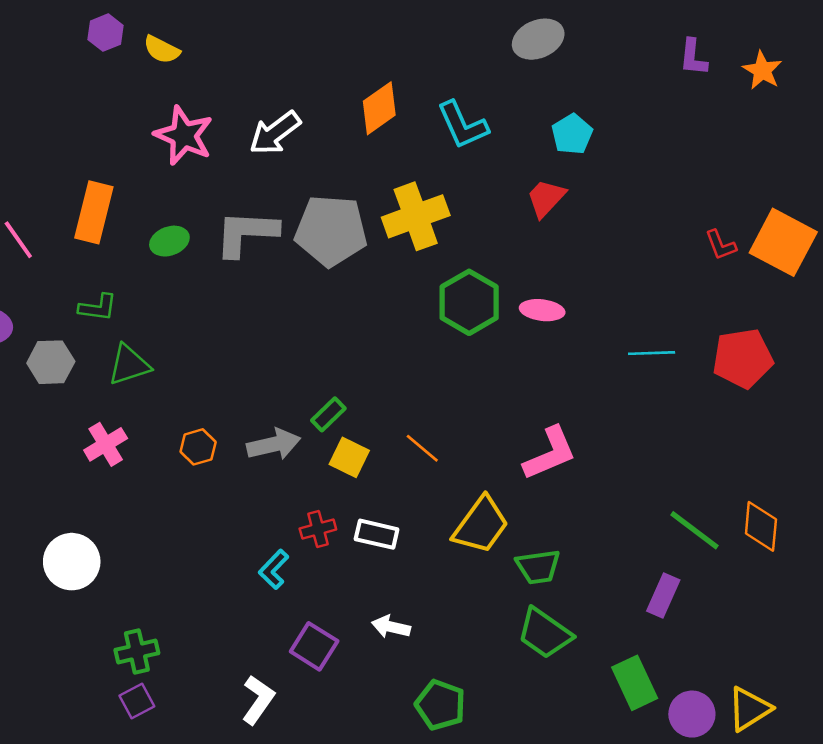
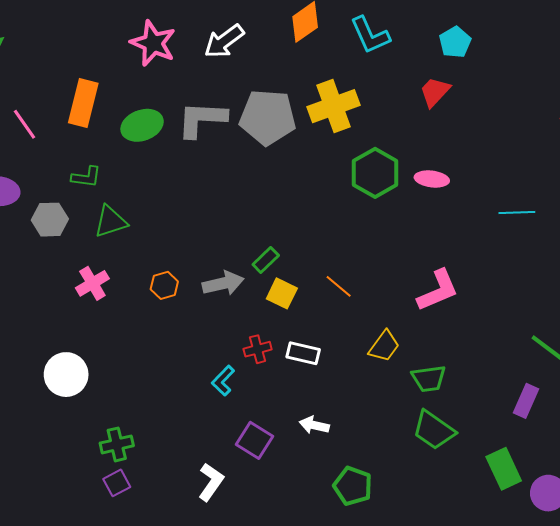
green ellipse: (169, 241) -> (142, 125), size x1.4
yellow trapezoid: (481, 525) -> (384, 346), size x0.7

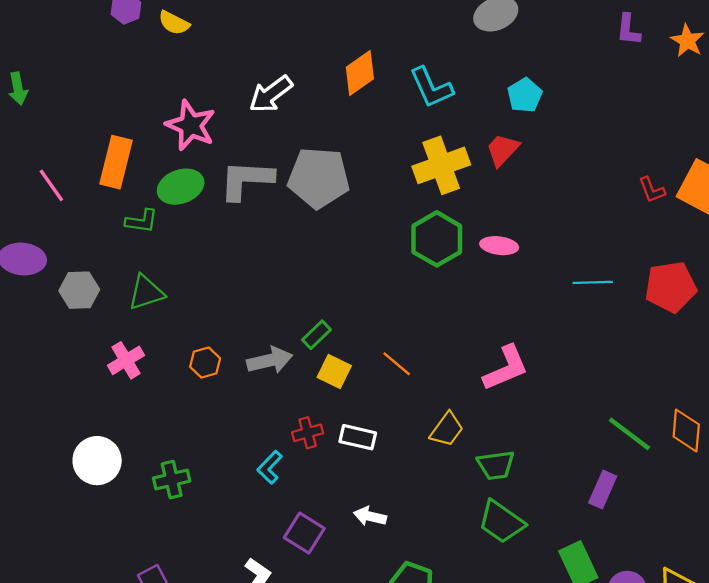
pink star: (153, 43) -> (191, 125), moved
yellow cross: (334, 106) -> (441, 165), moved
green L-shape: (86, 177) -> (142, 221), moved
green cross: (117, 444) -> (172, 480), moved

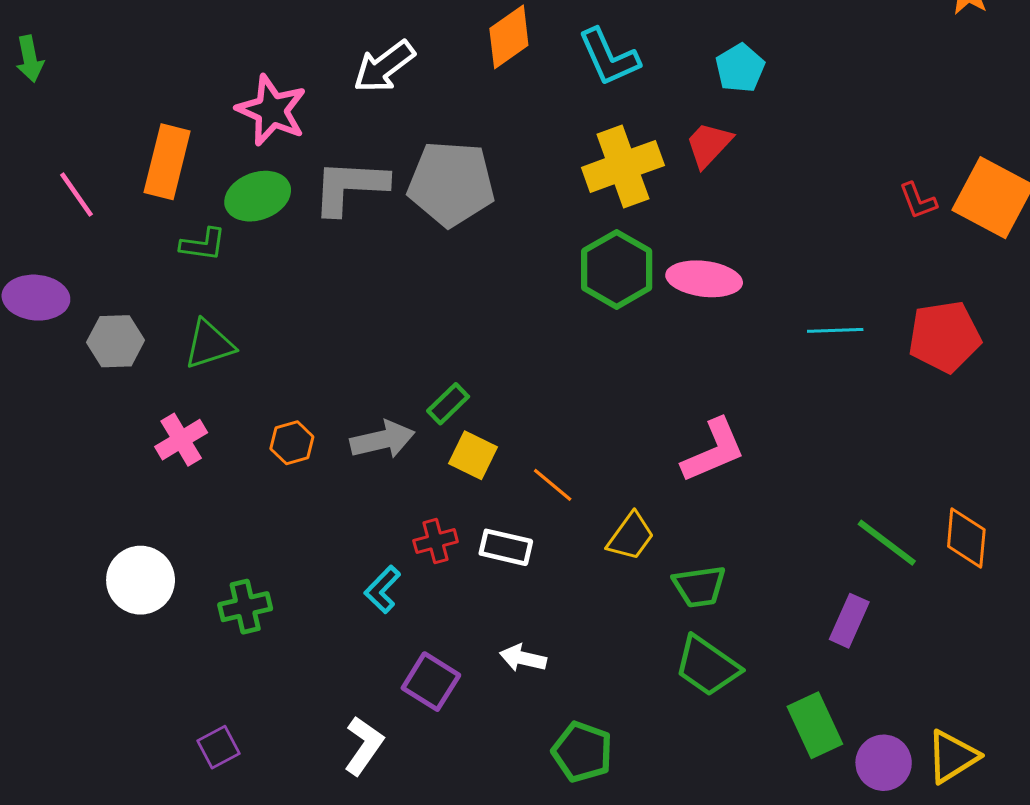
pink ellipse: (499, 246) -> (704, 279), size x1.4
orange line: (397, 364) -> (553, 485), moved

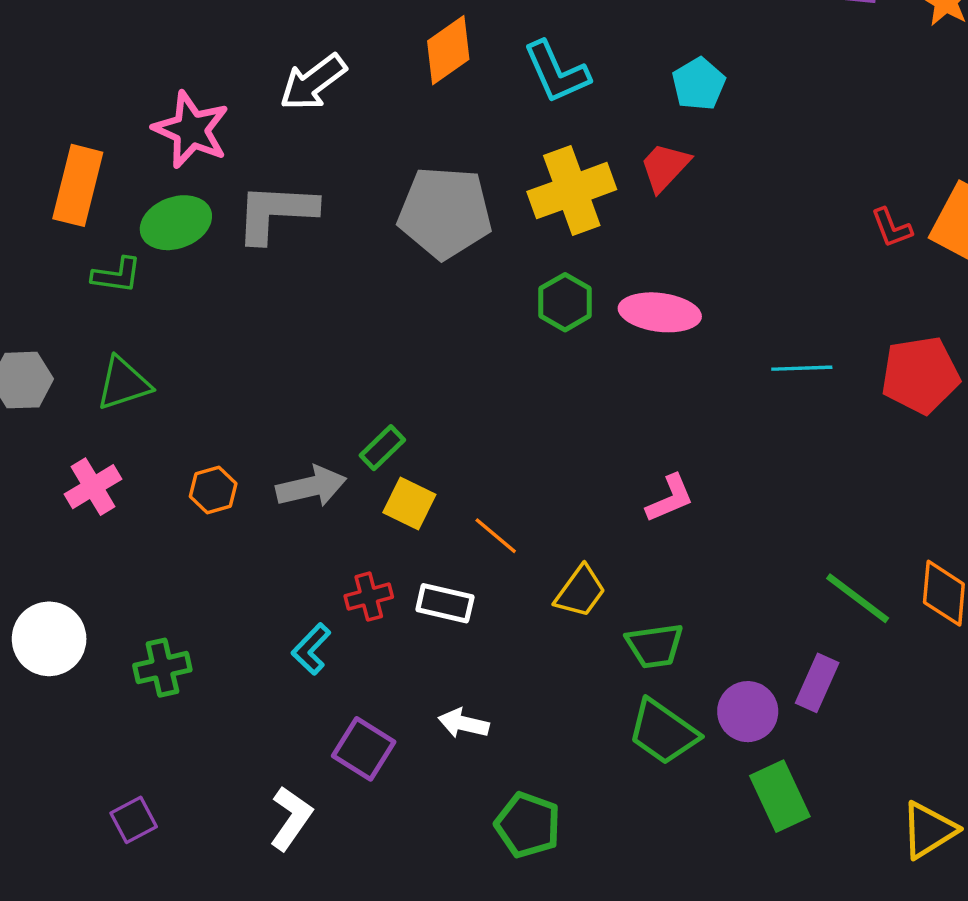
gray pentagon: (451, 184) -> (445, 213), moved
green hexagon: (617, 269) -> (565, 302), size x0.7
pink L-shape: (713, 451) -> (670, 498), size x0.7
purple circle: (884, 763) -> (748, 712), moved

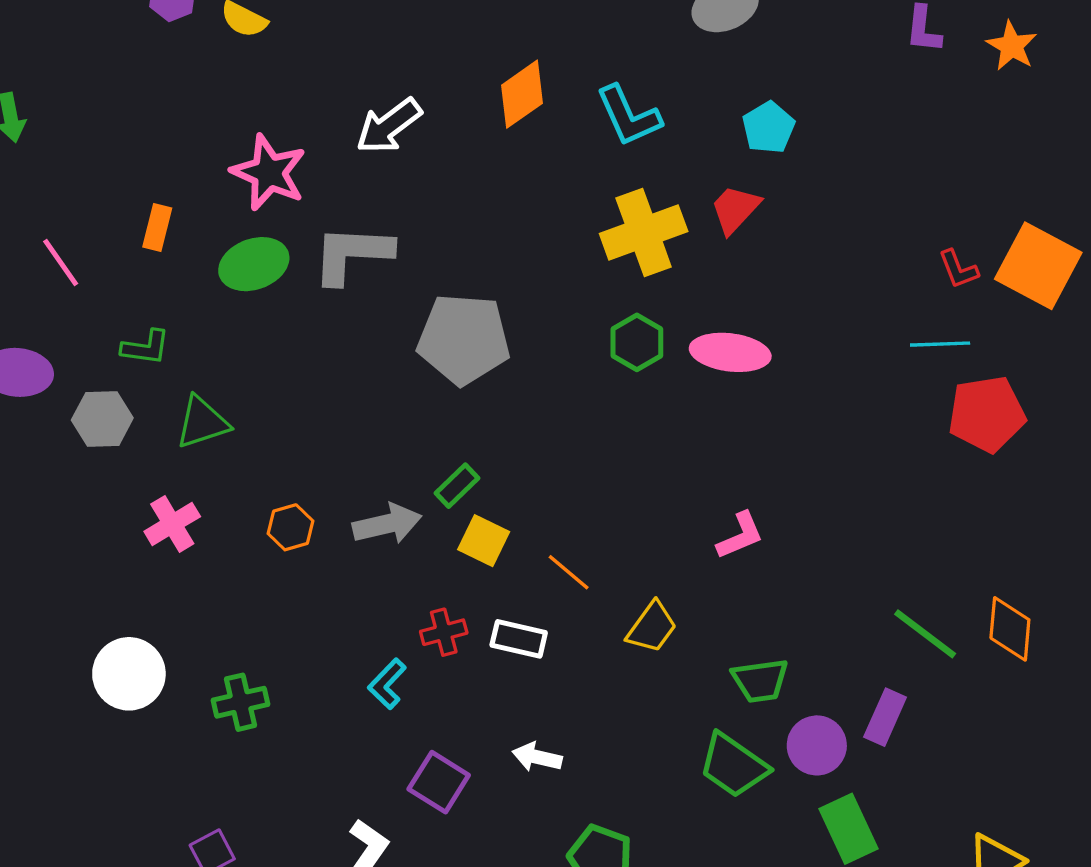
orange rectangle: (78, 185) -> (157, 227), size x0.6
gray pentagon: (445, 213) -> (464, 339), moved
green L-shape: (117, 275) -> (146, 347), moved
cyan line: (802, 368) -> (940, 344), moved
green trapezoid: (655, 646) -> (760, 680), moved

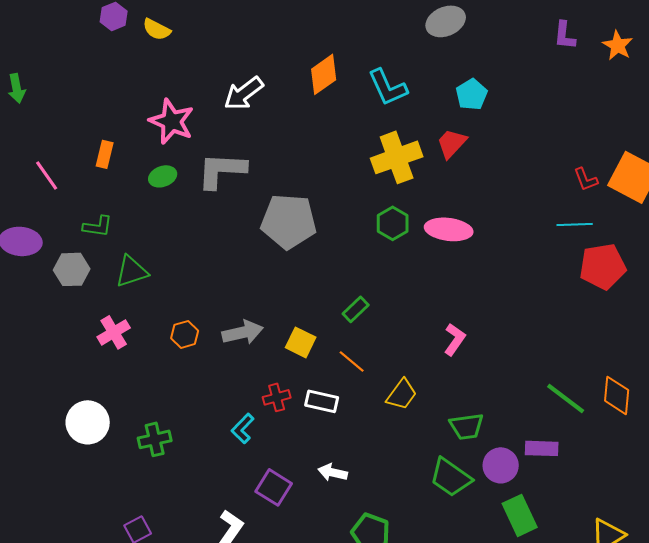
green ellipse: (254, 264) -> (163, 176), size x0.7
green rectangle: (457, 486) -> (356, 309), moved
pink L-shape: (740, 536) -> (455, 339), turned -32
purple rectangle: (885, 717) -> (542, 448), turned 68

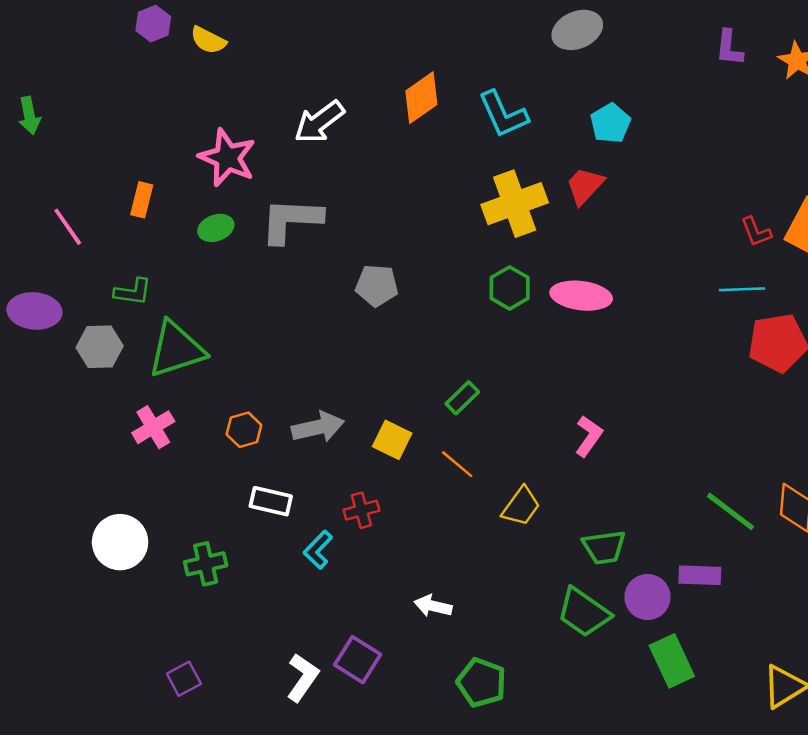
gray pentagon: (289, 221) -> (377, 285), size x0.6
green triangle: (132, 271) -> (176, 349), size x1.4
white rectangle: (322, 401) -> (271, 501), moved
purple square: (274, 487) -> (358, 660), moved

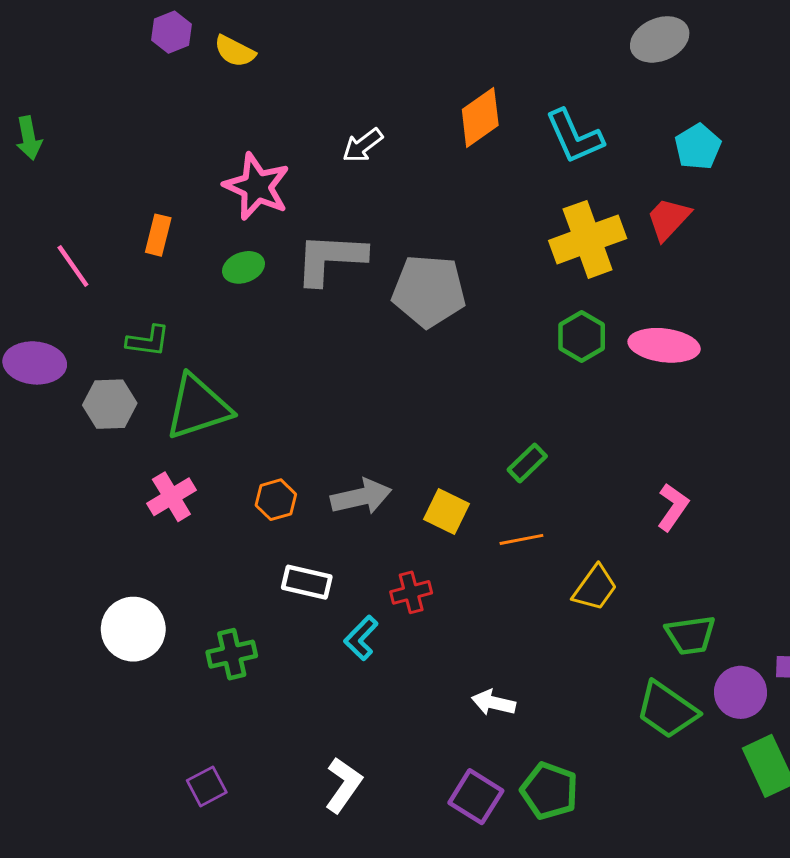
white arrow: (319, 122) -> (363, 145), size x0.7
gray pentagon: (377, 285) -> (429, 291), moved, size x1.5
orange line: (457, 464) -> (521, 539), turned -51
purple square: (358, 660) -> (476, 797), moved

